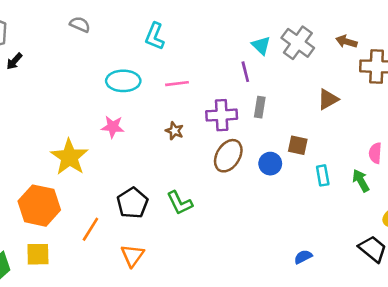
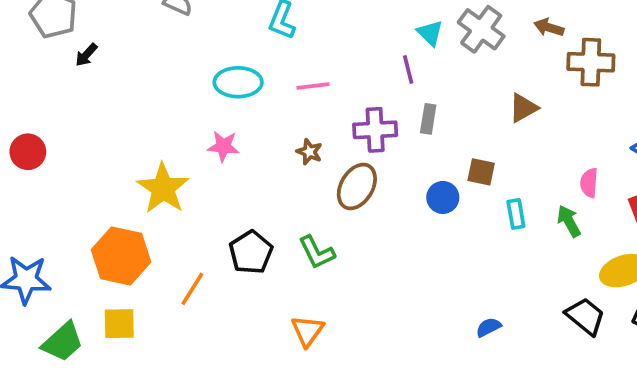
brown ellipse: (228, 156) -> (357, 186), moved
orange triangle: (132, 255) -> (308, 331), moved

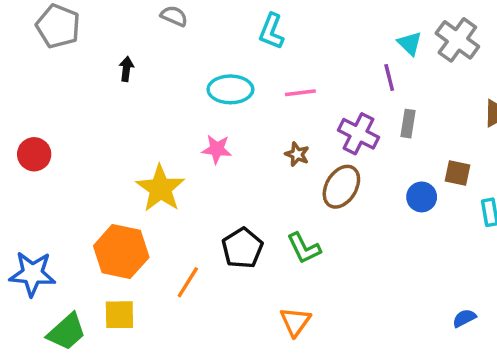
black arrow: (86, 55) -> (126, 69), moved, turned 145
purple cross: (375, 130) -> (358, 134), turned 30

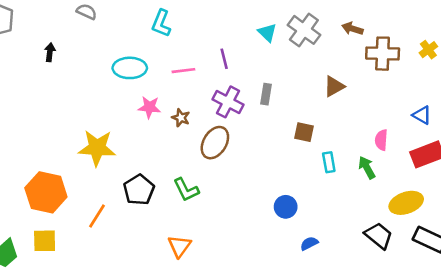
purple line: (389, 77) -> (224, 59), moved
pink star: (217, 149) -> (149, 107), moved
yellow star: (160, 188) -> (97, 148), moved, turned -30
blue circle: (422, 197) -> (286, 207), moved

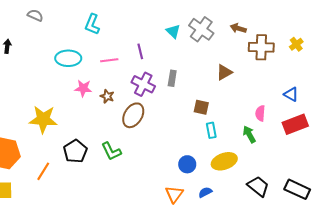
cyan rectangle: (329, 162) -> (211, 130), moved
yellow ellipse: (406, 203) -> (224, 161), moved
orange triangle: (180, 246) -> (174, 194), moved

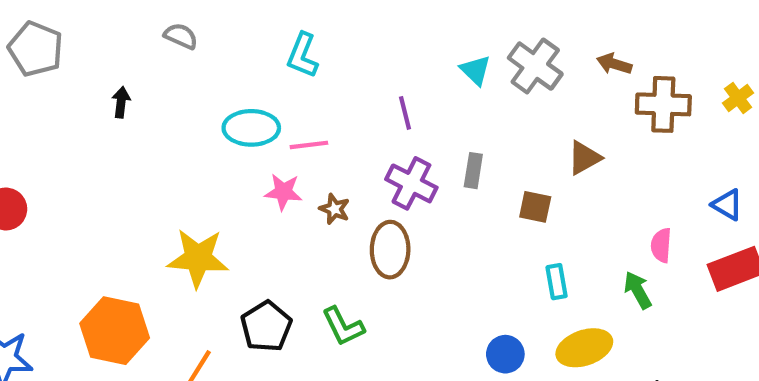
pink line: (109, 60) -> (309, 145), moved
brown square: (201, 107) -> (535, 207), moved
brown ellipse: (133, 115) -> (390, 250), turned -30

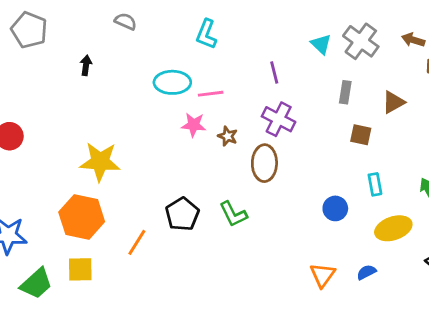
gray rectangle: (473, 171) -> (345, 92), moved
yellow star: (198, 258) -> (100, 162), moved
blue circle: (505, 354) -> (335, 208), moved

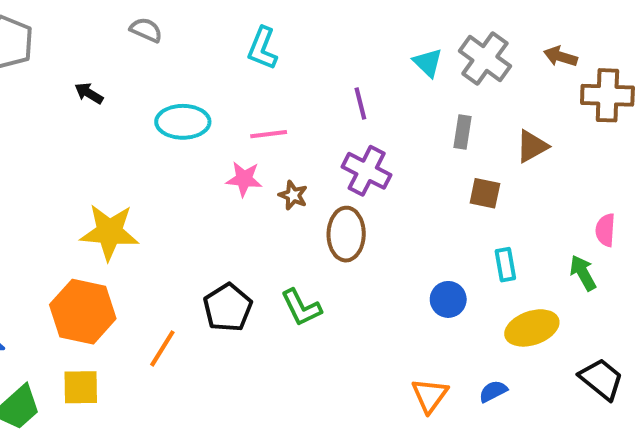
black arrow: (86, 65) -> (89, 93), turned -66
cyan ellipse: (172, 82) -> (183, 122), moved

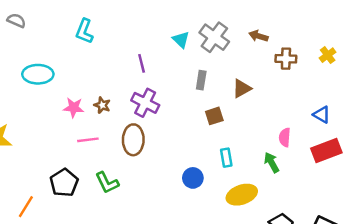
brown cross: (607, 95) -> (286, 59), size x0.7
pink line: (269, 134) -> (88, 140), moved
brown square: (485, 193) -> (214, 116), turned -30
brown star: (293, 195) -> (102, 105), moved

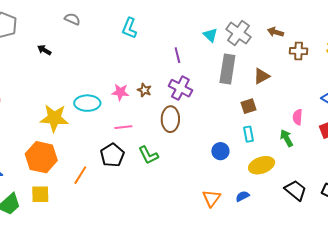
cyan ellipse: (38, 74) -> (87, 103), moved
gray rectangle: (201, 80) -> (227, 69), size x1.8
brown square: (214, 116) -> (248, 106), moved
pink line: (88, 140) -> (123, 127), moved

